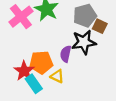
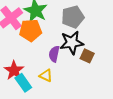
brown square: (100, 26) -> (87, 56), moved
orange pentagon: (41, 62) -> (30, 30), moved

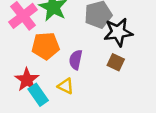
orange pentagon: (30, 30) -> (46, 46), moved
black star: (72, 43) -> (118, 32), moved

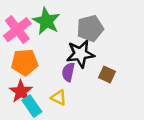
black star: (118, 32) -> (80, 54), moved
orange pentagon: (46, 46) -> (25, 62), moved

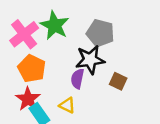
gray pentagon: (90, 28) -> (100, 33), turned 30
orange pentagon: (25, 62) -> (32, 69), turned 30

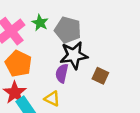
green star: (55, 25) -> (40, 23), size x0.6
gray pentagon: (100, 33) -> (68, 30), moved

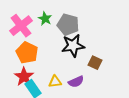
purple semicircle: (62, 73) -> (76, 82), moved, turned -126
yellow triangle: (52, 99) -> (55, 82), turned -32

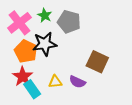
black star: (73, 46) -> (45, 44), moved
brown square: (95, 63) -> (97, 62), size x1.5
purple semicircle: (76, 82) -> (77, 82), turned 49

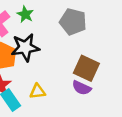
gray pentagon: (69, 22) -> (73, 22), moved
purple semicircle: (77, 82) -> (82, 88), moved

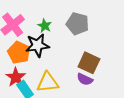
green star: (25, 14) -> (45, 26), moved
yellow triangle: (37, 91) -> (48, 82), size x1.6

